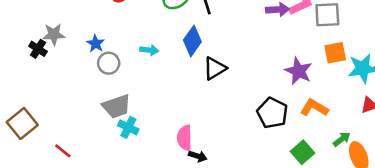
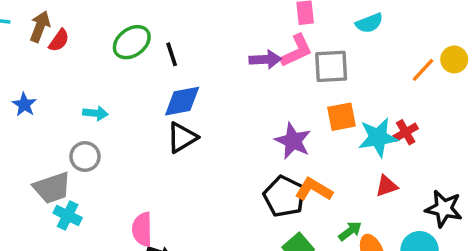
blue diamond: (192, 41) -> (182, 101), moved, turned 44
gray circle: (109, 63) -> (85, 157), moved
black pentagon: (272, 113) -> (284, 196), moved

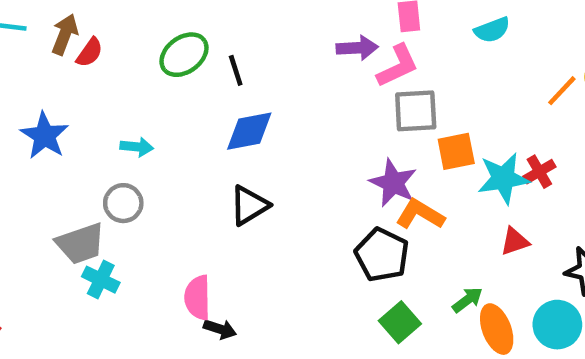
purple arrow: (265, 59) -> (357, 48), moved
gray square: (331, 66) -> (416, 111), moved
blue star: (24, 105) -> (45, 136), size x1.5
black triangle: (182, 137) -> (249, 205), moved
orange L-shape: (314, 189) -> (420, 214), moved

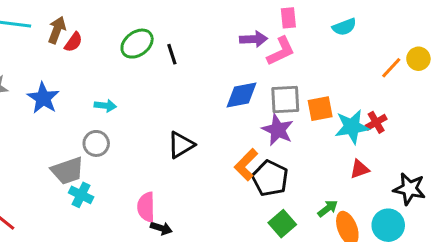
gray square: (416, 111) -> (285, 100), moved
blue diamond: (249, 131) -> (241, 95), moved
orange L-shape: (420, 214) -> (246, 165), moved, turned -76

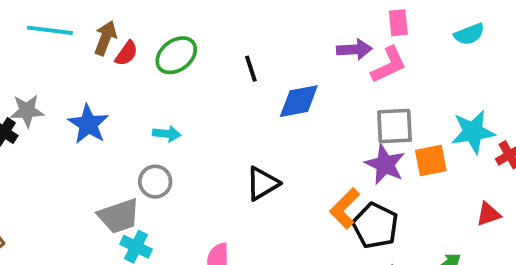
green ellipse: (137, 44) -> (176, 55), moved
blue diamond: (241, 95) -> (299, 101), moved
orange square: (320, 109) -> (431, 161), moved
cyan star: (352, 127) -> (473, 132), moved

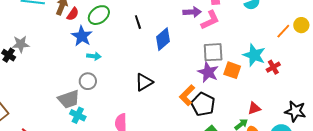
blue diamond: (299, 101) -> (163, 39), turned -30
blue star: (88, 124) -> (82, 36), moved
cyan star: (473, 132) -> (254, 55), turned 30
orange square: (431, 161) -> (232, 70), turned 30
red triangle: (488, 214) -> (254, 108), moved

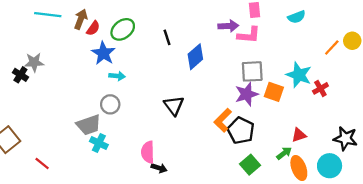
pink L-shape: (210, 20) -> (249, 35), turned 30
purple star: (208, 72) -> (247, 94), turned 30
black triangle: (144, 82) -> (174, 106), turned -36

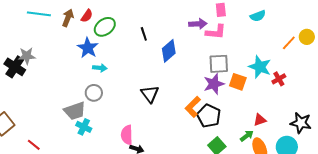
red semicircle: (93, 28) -> (87, 16), moved
black cross: (20, 75) -> (15, 67), size x1.5

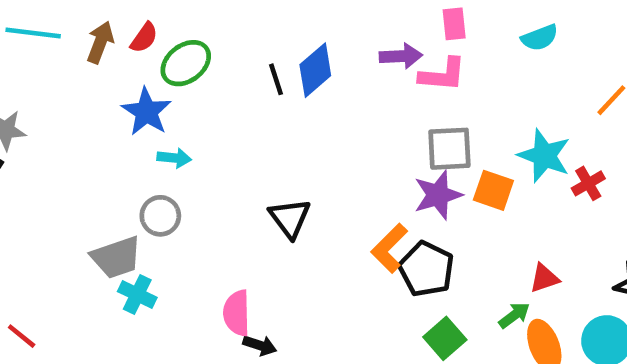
blue diamond: (169, 51) -> (315, 70), moved

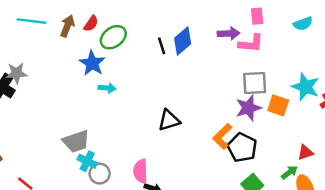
gray circle: (160, 216) -> (100, 174), moved
black triangle: (290, 218) -> (169, 120), turned 50

